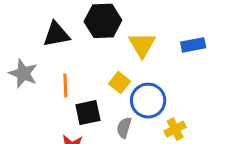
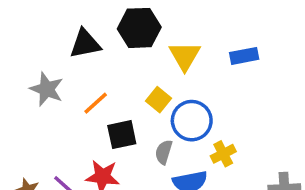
orange line: (65, 86) -> (96, 103), turned 50

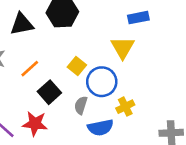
yellow triangle: (185, 56) -> (123, 48), moved
blue rectangle: (244, 56) -> (138, 18), moved
black square: (122, 135) -> (49, 92), turned -30

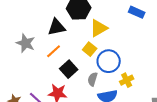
blue rectangle: (138, 18) -> (137, 12), turned 35
black triangle: (22, 24) -> (57, 27), moved
yellow triangle: (123, 48) -> (99, 28), moved, turned 30

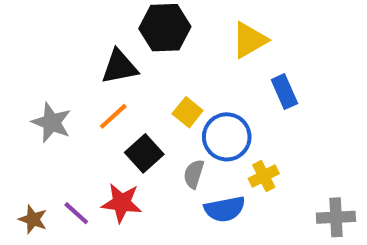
blue rectangle: (137, 12) -> (284, 92), moved, turned 42
yellow triangle: (99, 28) -> (249, 40), moved
gray star: (26, 43) -> (52, 122), moved

